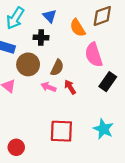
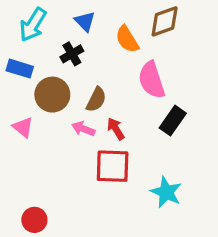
black cross: (41, 38) -> (72, 54), turned -32
red square: (61, 131) -> (113, 166), moved

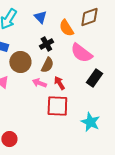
black cross: (72, 54) -> (46, 44), moved
pink semicircle: (152, 80) -> (81, 53), turned -35

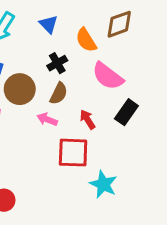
red arrow: (59, 83) -> (87, 119), moved
cyan star: (90, 122) -> (103, 184), moved

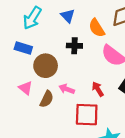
black cross: (57, 63) -> (74, 46), turned 32
brown semicircle: (59, 93) -> (47, 99), moved

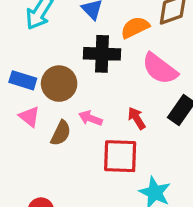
orange semicircle: (97, 28) -> (135, 27), turned 96
black cross: (74, 46) -> (102, 54), size x1.5
blue rectangle: (23, 48) -> (23, 80), moved

